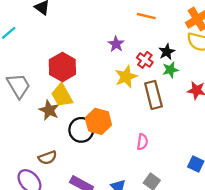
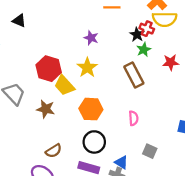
red cross: (145, 60) -> (147, 29), moved
yellow star: (126, 77) -> (87, 68), moved
yellow trapezoid: (62, 95) -> (64, 85), moved
black circle: (81, 130) -> (94, 142), moved

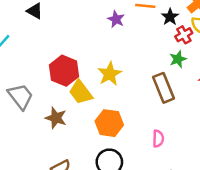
red cross: (147, 29) -> (184, 35), turned 32
black star: (137, 35) -> (170, 17), moved
purple star: (91, 38) -> (116, 19), moved

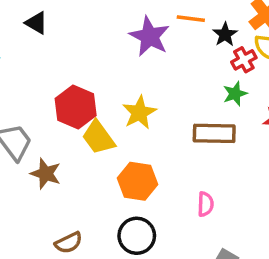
purple star: (116, 19) -> (150, 36), size x1.6
brown rectangle: (164, 88) -> (214, 133), turned -68
brown star: (56, 118) -> (46, 174), moved

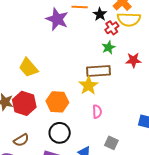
red hexagon: (76, 107) -> (24, 103), moved
yellow star: (139, 113) -> (88, 86), moved
yellow trapezoid: (98, 138) -> (28, 67), moved

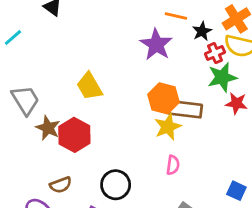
purple star: (57, 19) -> (156, 45), moved
green star: (108, 47) -> (222, 77), moved, size x1.5
orange hexagon: (57, 102) -> (163, 98), moved

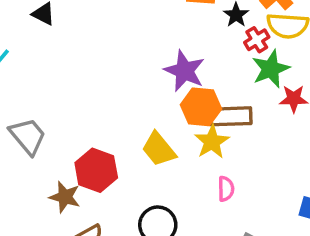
purple star: (156, 45) -> (185, 71), moved
yellow trapezoid: (89, 86) -> (159, 149), moved
brown star: (48, 128) -> (65, 197), moved

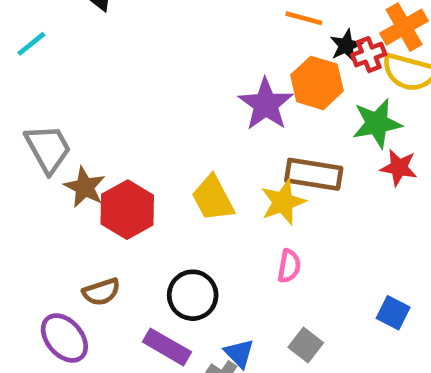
red cross: (257, 40) -> (369, 55), moved
orange hexagon: (201, 107) -> (317, 83), moved
brown star: (65, 197) -> (85, 187), moved

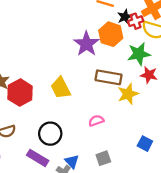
yellow star: (283, 202) -> (128, 94), moved
pink semicircle: (289, 266) -> (96, 121), turned -120
gray square: (306, 345) -> (103, 158), turned 32

